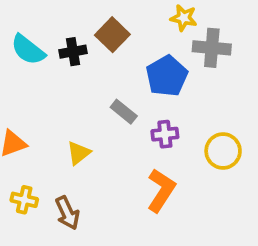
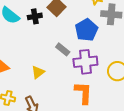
purple cross: (165, 134) -> (85, 62), size x1.6
orange L-shape: (161, 190) -> (83, 93), turned -30

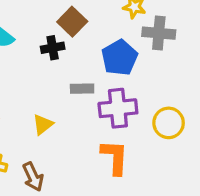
black cross: (35, 16) -> (53, 48), moved
gray rectangle: (63, 49) -> (82, 89), turned -40

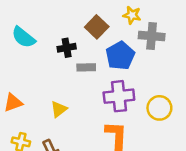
brown square: (72, 22) -> (97, 27), moved
gray rectangle: (82, 89) -> (86, 67), moved

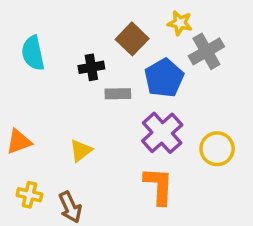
gray cross: (152, 36) -> (206, 51), turned -35
cyan semicircle: (23, 37) -> (33, 53), turned 40
purple cross: (119, 96) -> (162, 133), turned -36

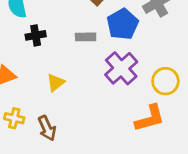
black cross: (91, 67) -> (36, 35), moved
orange L-shape: (159, 186) -> (150, 118), moved, turned 72

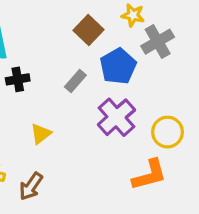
gray rectangle: (86, 37) -> (75, 81), turned -48
brown arrow: (47, 128) -> (31, 186), turned 60

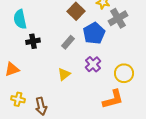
purple cross: (116, 117) -> (93, 64), size x0.7
yellow triangle: (41, 134) -> (64, 74), moved
brown arrow: (31, 186) -> (41, 106), turned -48

